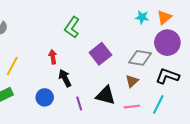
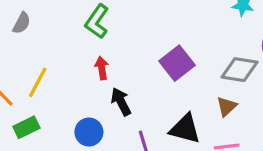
green L-shape: (72, 27) -> (97, 21), moved

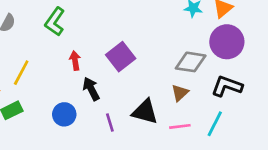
green L-shape: (97, 21) -> (55, 22), moved
purple square: (177, 63) -> (121, 57), moved

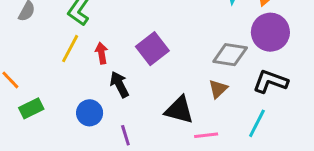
yellow line: (21, 73) -> (70, 49), moved
purple line: (110, 122) -> (125, 135), moved
pink line: (180, 126) -> (206, 135), moved

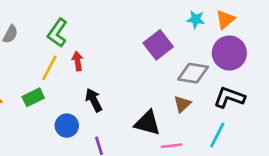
purple square: (152, 49) -> (158, 45), moved
red arrow: (102, 53) -> (78, 61), moved
green rectangle: (31, 108) -> (33, 97), moved

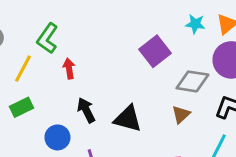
yellow line: (49, 68) -> (23, 69), moved
black triangle: (147, 123) -> (128, 119), moved

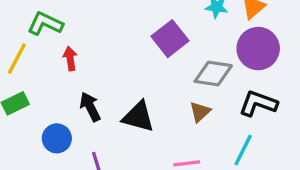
green L-shape: (47, 38) -> (45, 24), turned 80

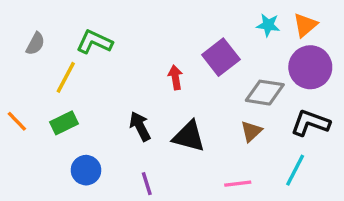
red arrow: (70, 59) -> (175, 77), moved
blue circle: (57, 138) -> (86, 170), moved

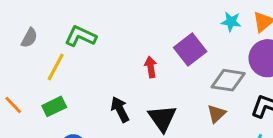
black triangle: (189, 136) -> (162, 118), turned 40

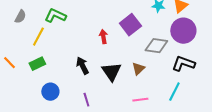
brown triangle: (216, 114) -> (138, 69), moved

